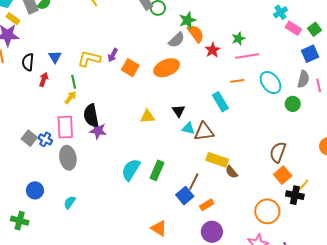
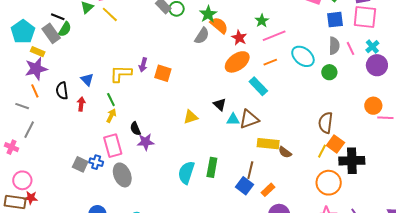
blue square: (310, 54) -> (335, 20), turned 30
orange ellipse: (167, 68) -> (237, 62), moved
black semicircle: (91, 116) -> (135, 129), size x0.6
yellow line: (303, 185) -> (322, 151), moved
black cross: (295, 195) -> (352, 161), size x1.4

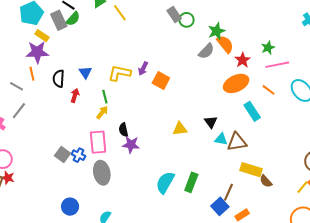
orange line: (270, 62) -> (269, 90), turned 48

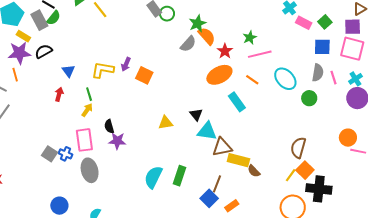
black semicircle: (59, 79) -> (44, 51), moved, turned 60
cyan triangle: (221, 139) -> (207, 131), size x1.5
brown triangle: (237, 142) -> (222, 147), moved

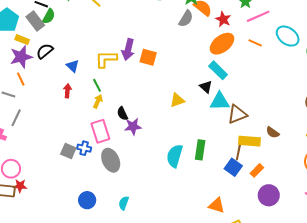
purple arrow: (126, 64) -> (128, 49), size x1.5
cyan rectangle: (237, 102) -> (218, 70), moved
yellow rectangle: (238, 160) -> (249, 141), moved

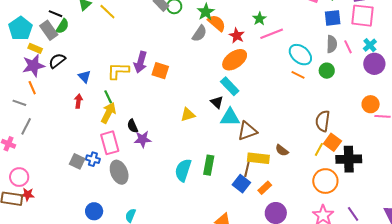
orange line: (255, 43) -> (298, 75), moved
yellow arrow: (98, 101) -> (108, 113), size x1.5

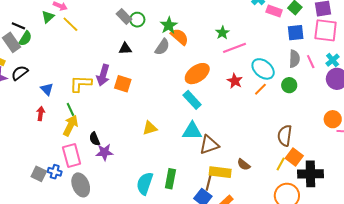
red star: (237, 36) -> (235, 81), moved
orange line: (298, 75) -> (260, 89), turned -72
black triangle: (217, 102) -> (125, 48), moved, turned -48

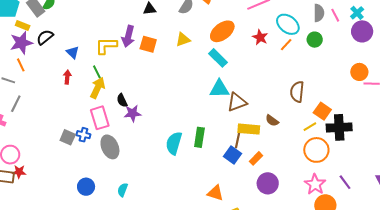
yellow triangle: (150, 128) -> (183, 40), moved
brown semicircle: (285, 136) -> (297, 92), moved
yellow line: (281, 164) -> (310, 127), moved, turned 32

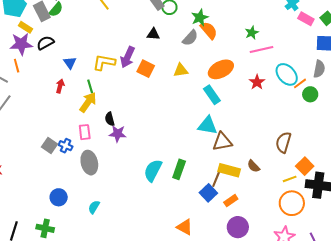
orange line: (286, 45) -> (300, 83), moved
pink rectangle: (100, 118) -> (85, 132), size x0.7

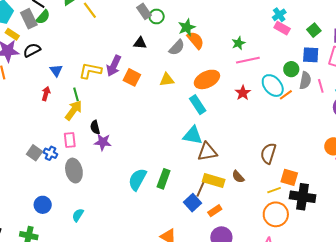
pink rectangle: (306, 19) -> (282, 28), moved
green circle: (310, 94) -> (291, 69), moved
orange square: (305, 166) -> (289, 177), turned -30

